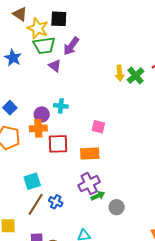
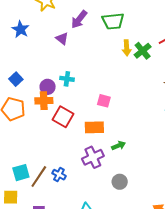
green trapezoid: (44, 45) -> (113, 21), moved
red square: (58, 144) -> (63, 117), turned 30
cyan square: (32, 181) -> (21, 173), moved
green arrow: (98, 196) -> (119, 146), moved

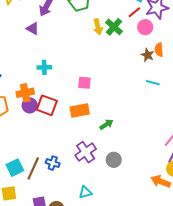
purple circle: (48, 87) -> (30, 105), moved
purple cross: (93, 157) -> (86, 152), moved

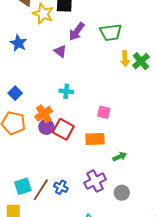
orange cross: (25, 93) -> (44, 114), turned -30

